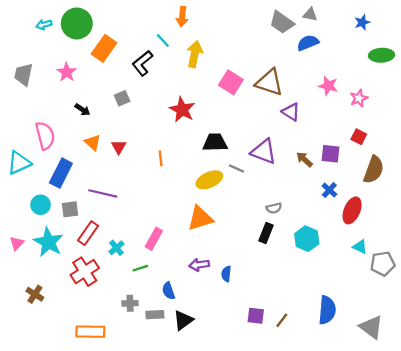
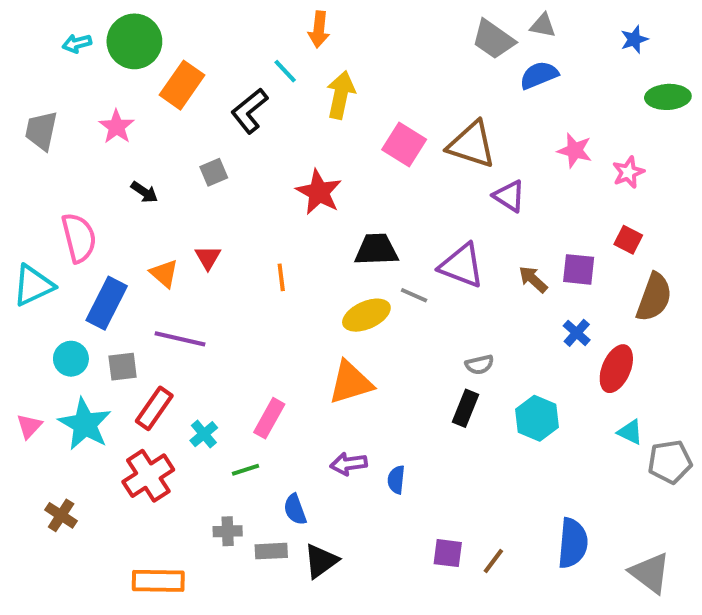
orange triangle: (93, 142) -> (164, 273), moved

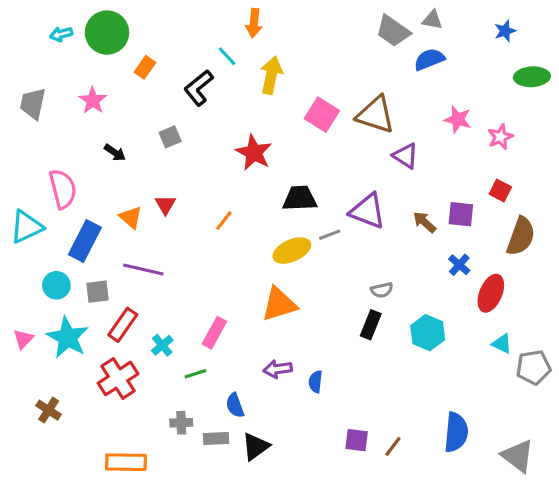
orange rectangle: (182, 85) -> (145, 67), size x0.6
orange line: (281, 277) -> (224, 221), turned 45
gray line: (414, 295) -> (330, 235), turned -45

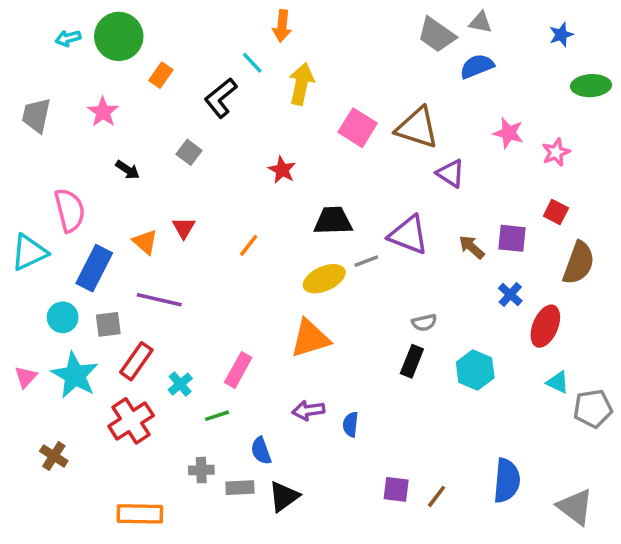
gray square: (170, 137) -> (189, 152), turned -30
red star: (254, 153) -> (282, 170), size x0.7

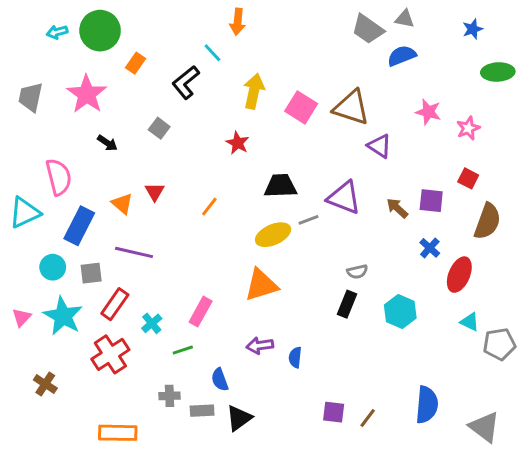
yellow arrow: (301, 84) -> (254, 91), moved
pink star: (103, 112) -> (87, 94), size x1.5

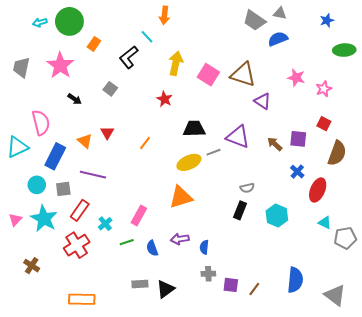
blue semicircle: (220, 380) -> (152, 248), moved
gray cross: (170, 396) -> (208, 274), moved

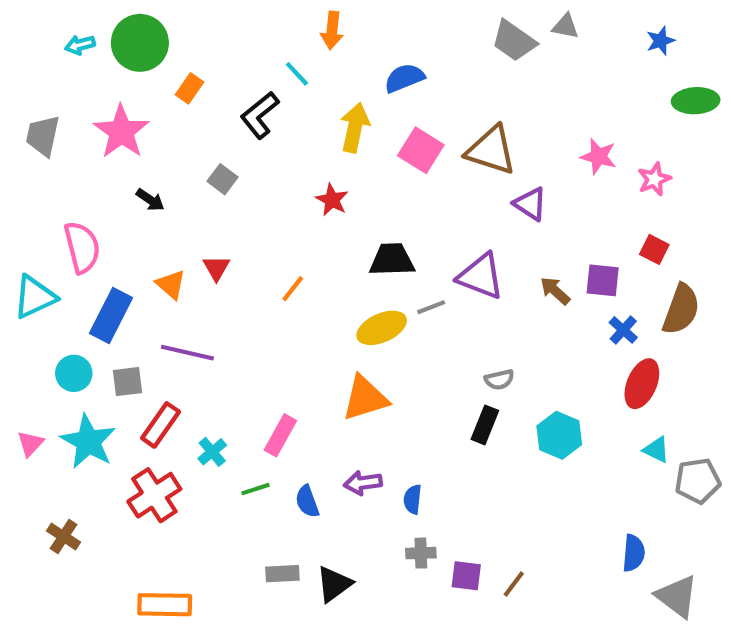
blue semicircle: (278, 39) -> (404, 78), moved
blue cross: (297, 172) -> (623, 330), moved
blue semicircle: (295, 280) -> (634, 553), moved, size x0.7

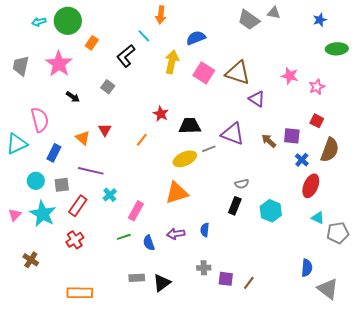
red star: (332, 200) -> (161, 114), moved
blue rectangle: (111, 315) -> (54, 153), size x0.7
cyan cross: (212, 452) -> (110, 195), moved
red cross: (154, 495) -> (75, 240), size x0.7
blue semicircle: (413, 499) -> (205, 230), moved

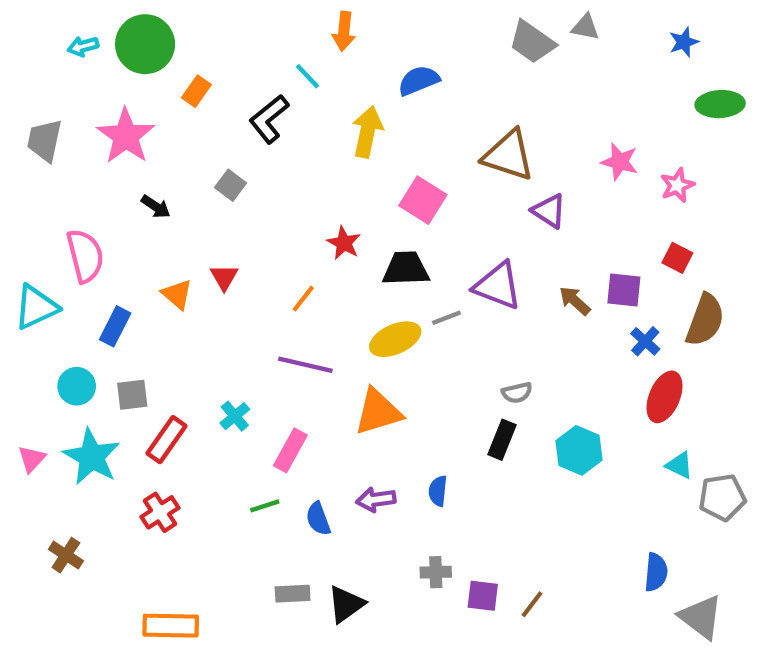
pink square: (204, 73) -> (423, 200), moved
purple line: (91, 171) -> (305, 365), moved

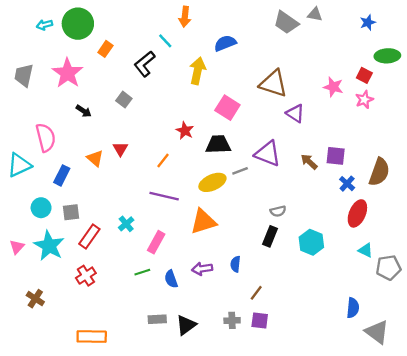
red square: (677, 258) -> (364, 75), moved
gray cross: (436, 572) -> (232, 320), moved
brown line: (532, 604) -> (256, 293), moved

